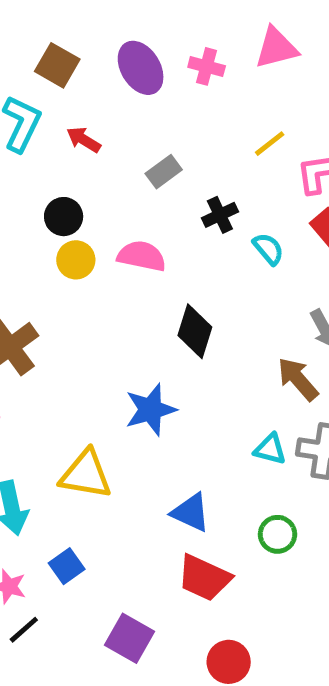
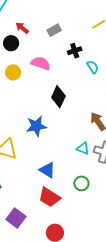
red arrow: (84, 140) -> (22, 28), moved
yellow circle: (76, 260) -> (13, 72), moved

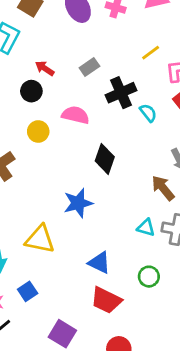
black cross: (75, 51) -> (121, 93), size x1.5

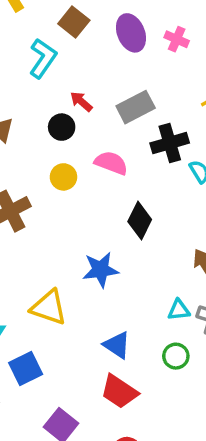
gray rectangle: (89, 67) -> (136, 107), size x1.5
cyan triangle: (146, 228) -> (179, 310), turned -30
green circle: (149, 277) -> (176, 356), moved
blue square: (28, 291) -> (26, 368), size x1.4

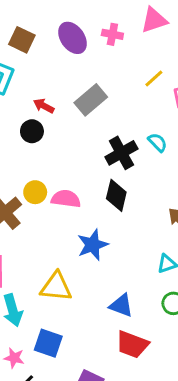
black cross: (170, 143) -> (121, 153), moved
pink semicircle: (111, 163) -> (66, 199), moved
yellow circle: (63, 177) -> (35, 192), moved
blue square: (26, 368) -> (48, 343), turned -32

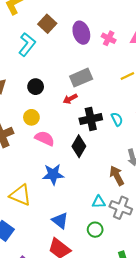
red arrow: (44, 106) -> (70, 99), moved, turned -72
yellow circle: (35, 192) -> (31, 117), moved

